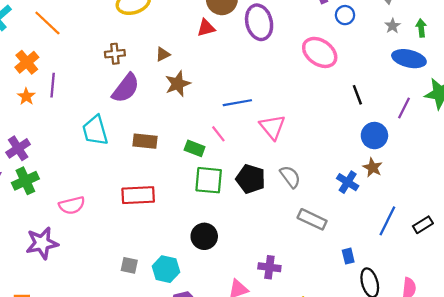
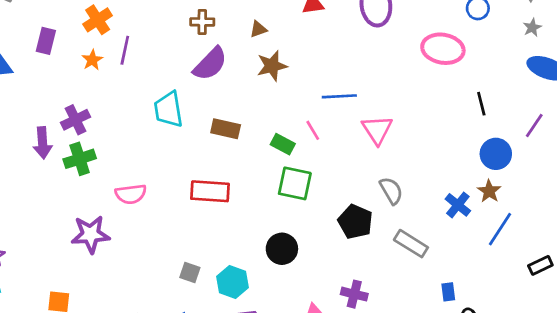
pink ellipse: (320, 52) -> (443, 49), turned -32
black pentagon: (251, 179) -> (355, 222), moved
blue line: (387, 221) -> (500, 229), moved

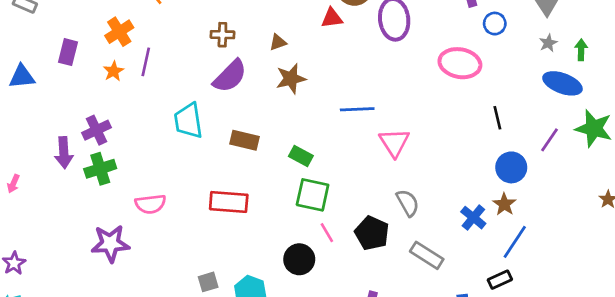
pink line: (313, 130) -> (327, 233), moved
black rectangle: (540, 265) -> (500, 280), moved
gray square: (190, 273) -> (208, 282), turned -36

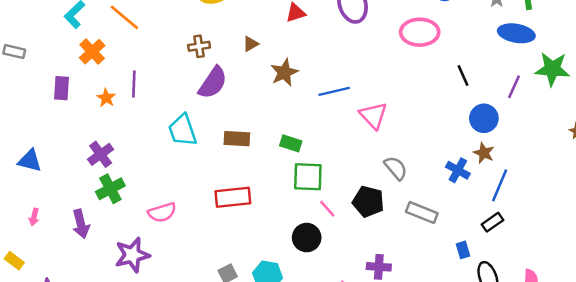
orange cross: (119, 32) -> (92, 52), moved
blue triangle: (22, 77) -> (30, 161), moved, turned 30
brown star: (291, 79) -> (284, 72), moved
purple arrow: (64, 153) -> (81, 224), moved

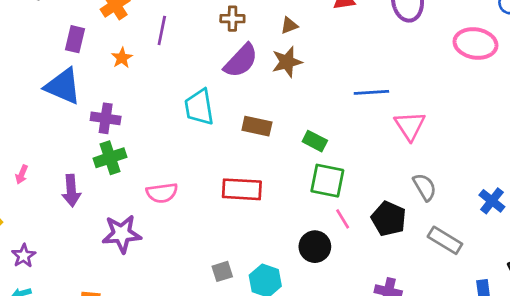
brown star: (284, 72) -> (287, 62), moved
purple line: (134, 84) -> (162, 30), moved
purple cross: (101, 154) -> (106, 118), turned 35
blue triangle: (30, 161) -> (63, 86), moved, size x1.4

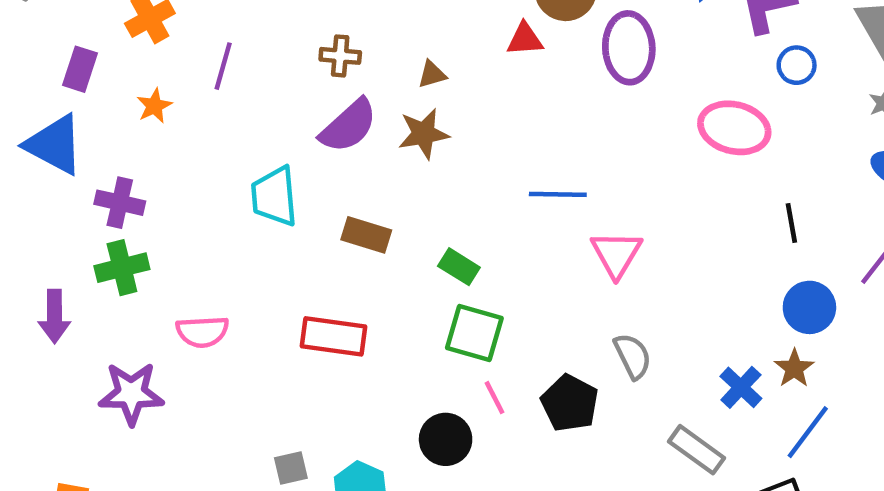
gray rectangle: (445, 240) -> (697, 450), moved

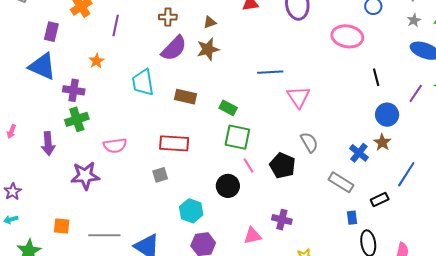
orange star: (154, 106) -> (97, 61), moved
blue line: (808, 432) -> (406, 174), moved
gray square: (291, 468) -> (160, 175), moved

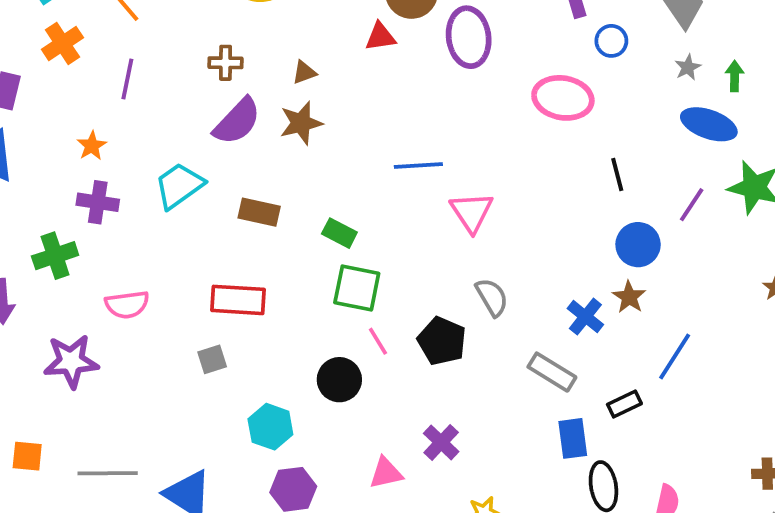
cyan trapezoid: (143, 82) -> (179, 186), turned 64
purple cross: (74, 90) -> (98, 202), moved
blue rectangle: (352, 218) -> (573, 438), size x1.5
purple cross: (282, 220) -> (441, 442), turned 30

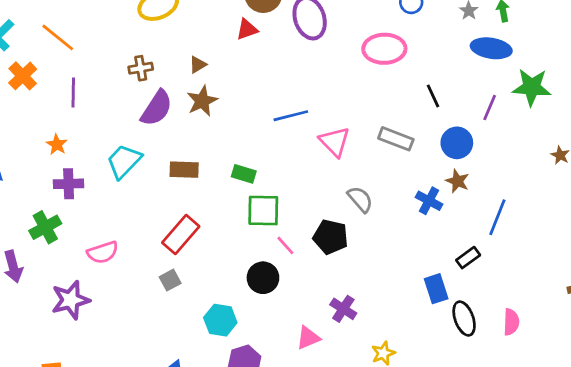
red rectangle: (238, 300) -> (181, 235), turned -42
gray rectangle: (552, 372) -> (396, 139), moved

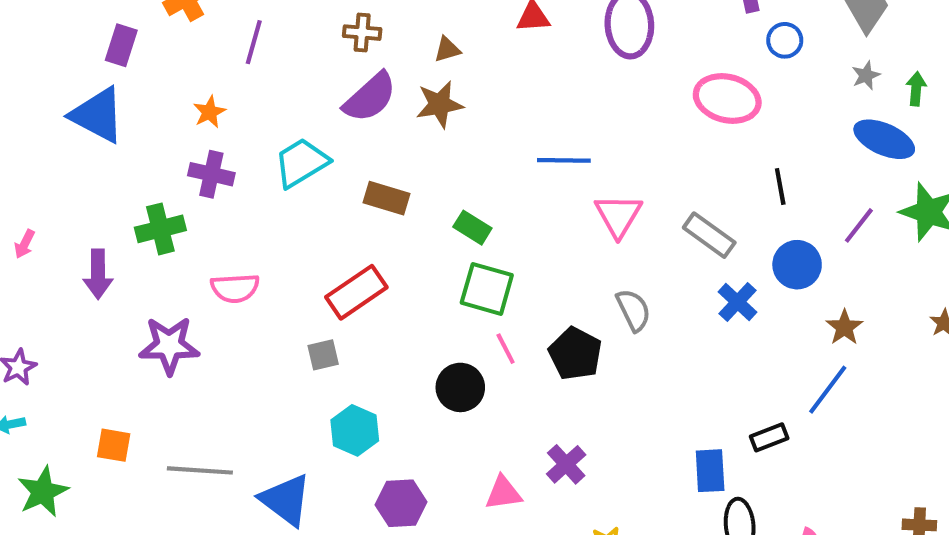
brown star: (457, 181) -> (844, 327), moved
blue cross: (429, 201) -> (738, 302), moved
cyan hexagon: (220, 320) -> (355, 430), moved

